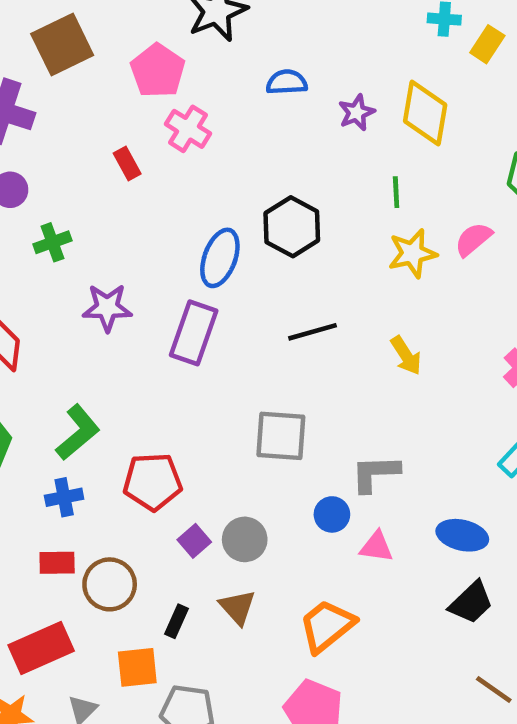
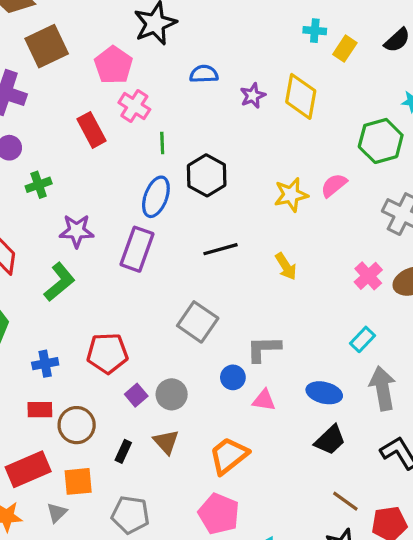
red rectangle: (127, 163) -> (91, 130), size x1.5
green line: (396, 192) -> (162, 143), moved
green L-shape: (78, 432) -> (59, 282), moved
gray square: (281, 436) -> (198, 322), turned 30
orange square: (137, 667) -> (78, 481), moved

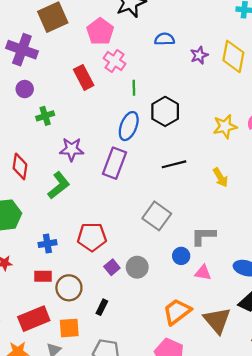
brown triangle: (166, 442) -> (217, 320), moved, size x1.5

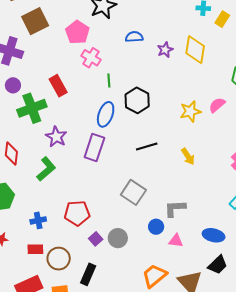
red rectangle: (84, 77) -> (58, 86), moved
green cross: (45, 116) -> (32, 108), size x1.8
purple star: (72, 149) -> (56, 137), turned 30
black rectangle: (102, 307) -> (88, 274), size x1.5

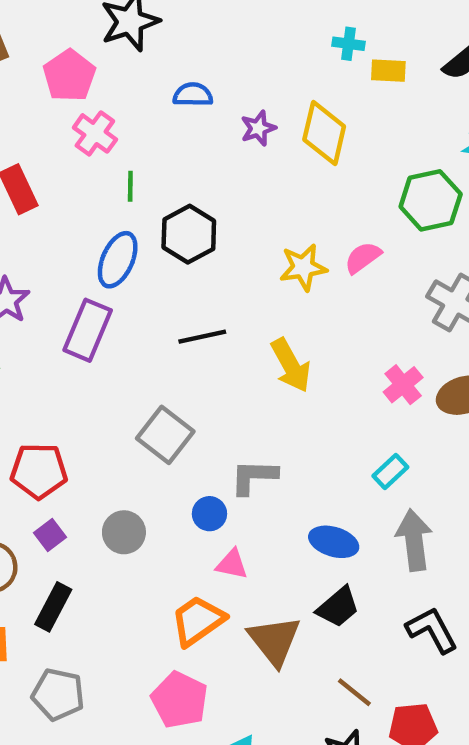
yellow rectangle: (222, 19) -> (388, 71), turned 56
yellow arrow: (188, 156) -> (291, 365), size x1.4
purple square: (96, 239) -> (50, 535), moved
pink triangle: (176, 241) -> (232, 564), moved

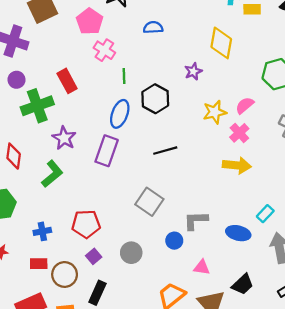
purple star: (258, 128) -> (193, 71), moved
yellow arrow: (291, 365) -> (237, 165), moved, turned -52
pink cross: (403, 385) -> (239, 133), moved
blue ellipse: (334, 542) -> (238, 233), moved
pink triangle: (232, 564) -> (202, 267), moved

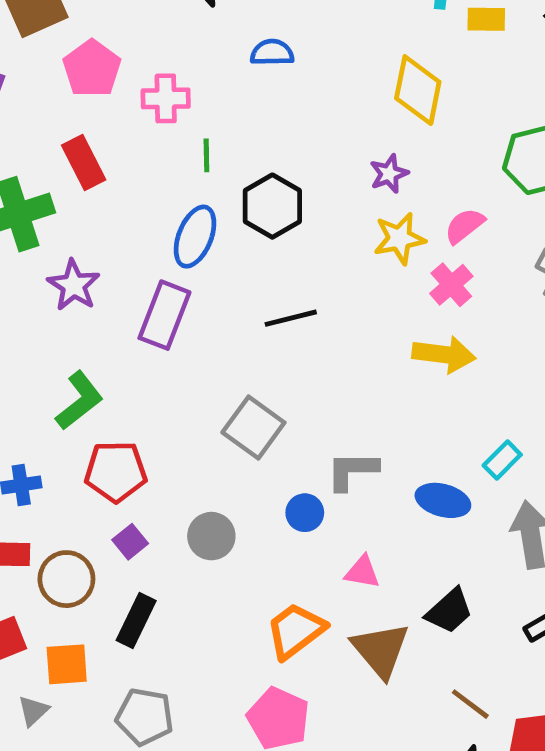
pink pentagon: (90, 21) -> (92, 69), moved
pink cross: (104, 50) -> (166, 98), turned -35
purple star: (193, 71) -> (389, 174), moved
green L-shape: (52, 174) -> (79, 401), moved

